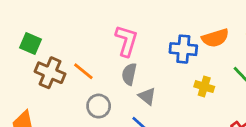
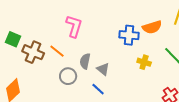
pink L-shape: (126, 41) -> (74, 26), moved
green square: (31, 44) -> (13, 39), moved
gray semicircle: (129, 74) -> (85, 61), moved

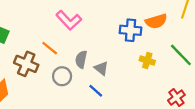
pink L-shape: (74, 26) -> (69, 20), turned 120
brown cross: (33, 52) -> (26, 64), moved

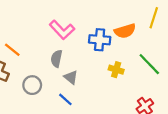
pink L-shape: (69, 20) -> (62, 30), moved
orange line: (50, 48) -> (12, 50), moved
gray semicircle: (81, 59) -> (56, 59), moved

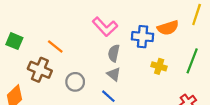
gray semicircle: (56, 59) -> (114, 53), moved
green line: (149, 64) -> (192, 61), turned 65

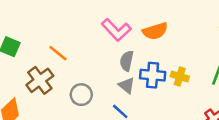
orange semicircle: (168, 28) -> (155, 31), moved
blue cross: (143, 37) -> (153, 75), moved
brown cross: (40, 70) -> (40, 80), turned 30

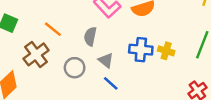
gray semicircle: (127, 61) -> (90, 36), moved
gray triangle: (127, 86) -> (106, 60), moved

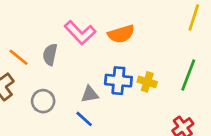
gray semicircle: (90, 36) -> (50, 55), moved
gray triangle: (106, 60) -> (90, 94), moved, turned -49

